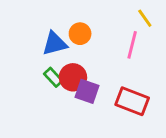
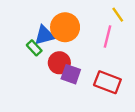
orange circle: (80, 34) -> (65, 27), size x1.6
green rectangle: (53, 77) -> (34, 48), moved

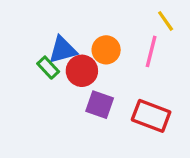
orange circle: (65, 27) -> (106, 50), moved, size x0.7
red circle: (59, 63) -> (82, 71), moved

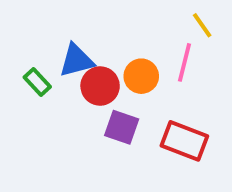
orange circle: (106, 50) -> (141, 76), moved
green rectangle: (48, 68) -> (37, 82), moved

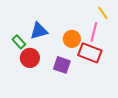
red circle: (100, 86) -> (30, 58), moved
red rectangle: (184, 141) -> (90, 53), moved

